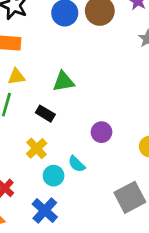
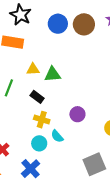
yellow triangle: (16, 77) -> (33, 69), moved
yellow cross: (37, 148) -> (42, 120), moved, turned -35

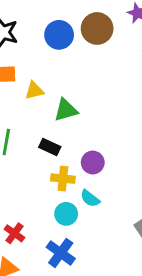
yellow triangle: (33, 69) -> (34, 91), moved
purple circle: (77, 114) -> (93, 163), moved

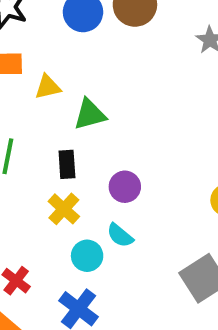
black rectangle: (50, 147) -> (67, 164), turned 60
yellow cross: (63, 179) -> (64, 209), moved, turned 35

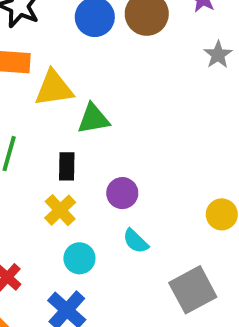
yellow triangle: (48, 87) -> (54, 88), size x1.5
cyan semicircle: (120, 235) -> (136, 241), moved

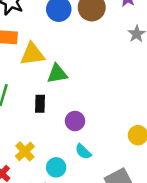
yellow cross: (60, 210) -> (25, 151), moved
cyan circle: (79, 258) -> (56, 167), moved

